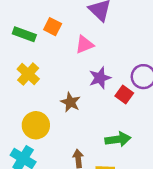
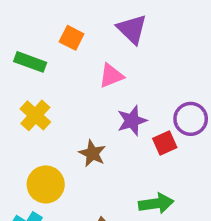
orange square: (53, 27) -> (72, 38), moved
red square: (124, 95) -> (165, 143), turned 30

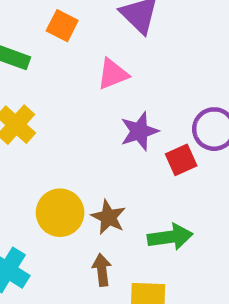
brown star: (92, 153) -> (108, 217), moved
yellow circle: (46, 184) -> (60, 213), moved

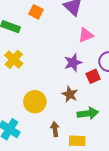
pink triangle: (113, 74) -> (86, 35), moved
brown star: (108, 217) -> (70, 94), moved

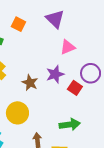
red square: (93, 76) -> (75, 88), turned -32
brown star: (70, 94) -> (30, 83), moved

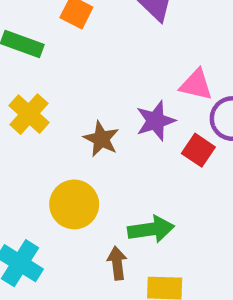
pink triangle: (68, 47) -> (196, 85), moved, turned 35
green arrow: (70, 124) -> (151, 229), moved

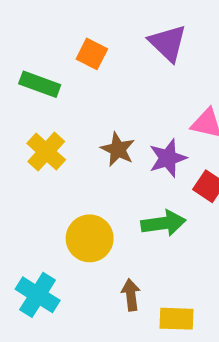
brown star: (101, 139) -> (118, 149), moved
green arrow: (151, 229) -> (163, 223), moved

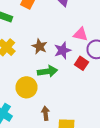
green arrow: (163, 223) -> (48, 71), moved

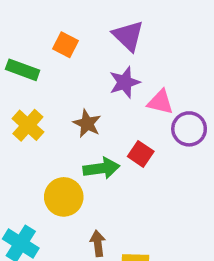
purple star: (62, 50) -> (125, 82), moved
red square: (82, 63) -> (141, 154), moved

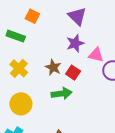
orange square: (66, 45) -> (32, 16), moved
red square: (141, 154) -> (73, 73), moved
yellow circle: (64, 197) -> (21, 104), moved

